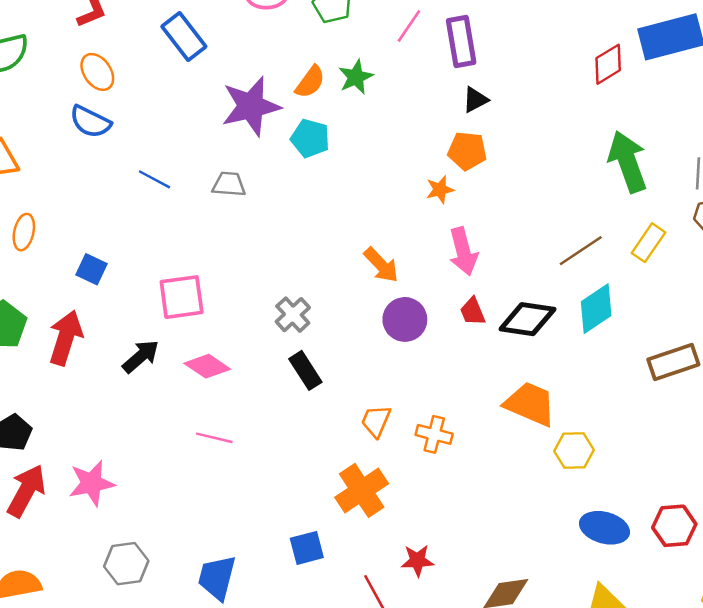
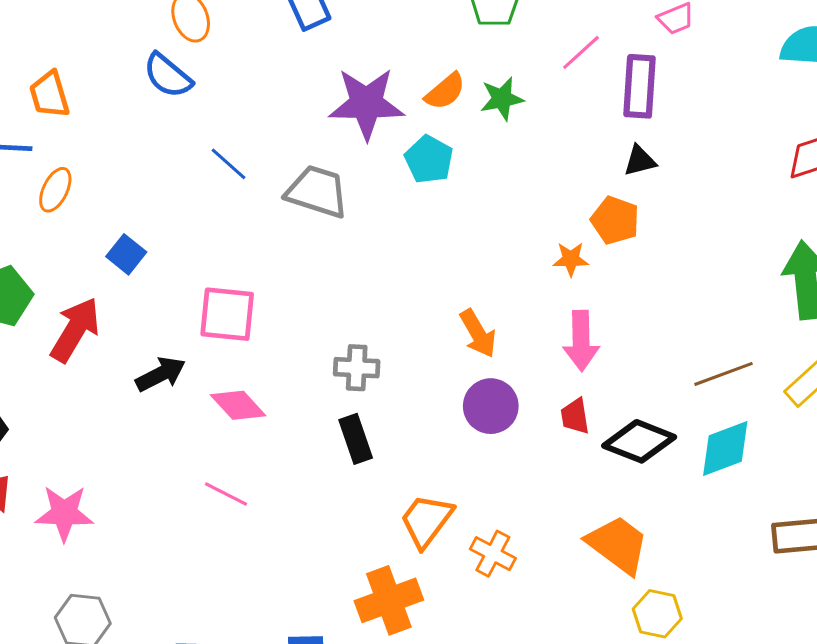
gray trapezoid: (229, 184) -> (317, 192), size x1.5
gray cross: (293, 315) -> (357, 368), turned 32
orange trapezoid: (376, 421) -> (426, 521), size x1.4

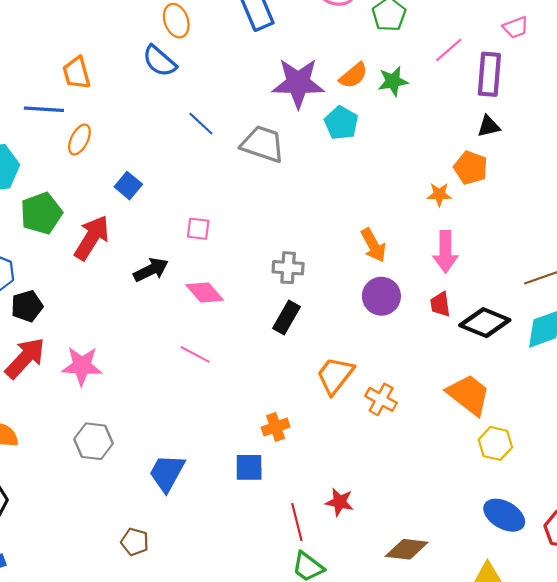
pink square: (227, 314) -> (198, 229), size x0.6
black rectangle: (356, 439) -> (286, 317), turned 48
orange cross: (389, 600) -> (276, 427), moved, size x0.6

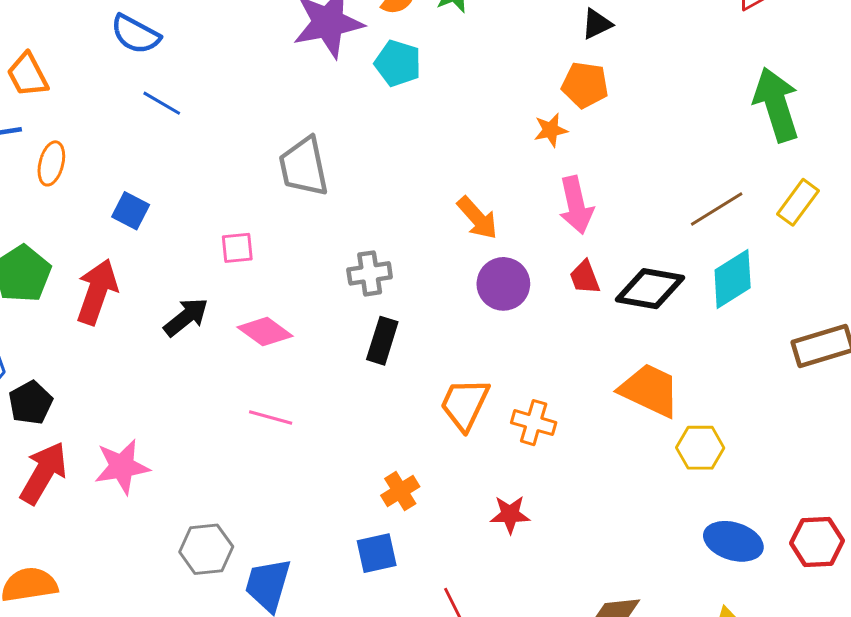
blue line: (201, 124) -> (162, 103), moved
gray trapezoid: (263, 144) -> (304, 167), moved, turned -108
gray hexagon: (93, 441) -> (206, 549), moved
red star: (339, 502) -> (510, 514), moved

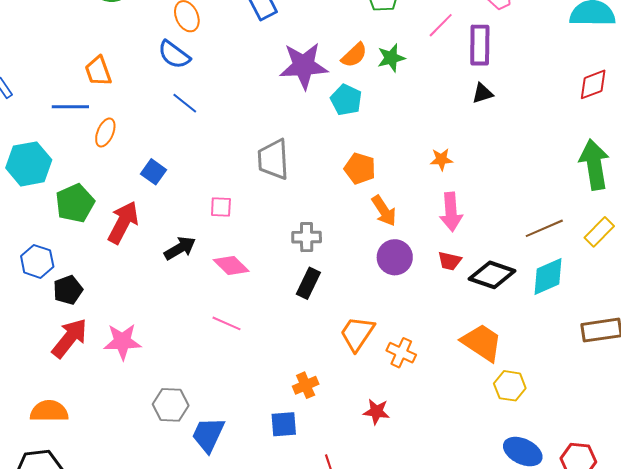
orange pentagon: (585, 85) -> (360, 169), moved
red trapezoid: (585, 277) -> (450, 261), turned -65

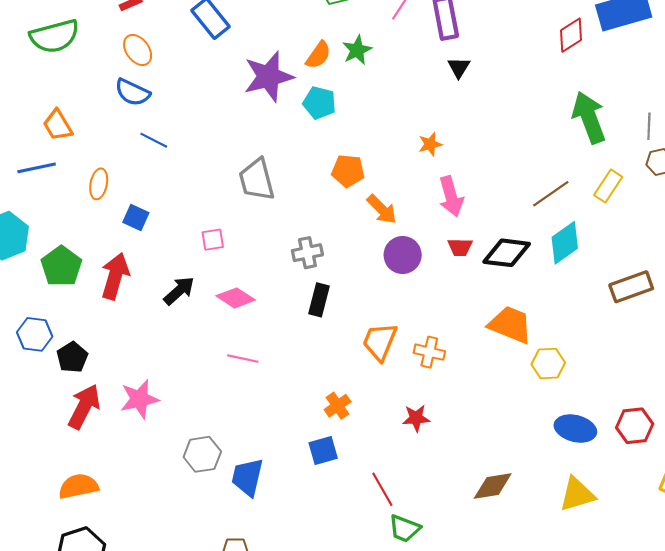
black triangle: (483, 93) -> (459, 67), turned -30
orange ellipse: (105, 133) -> (99, 184), moved

